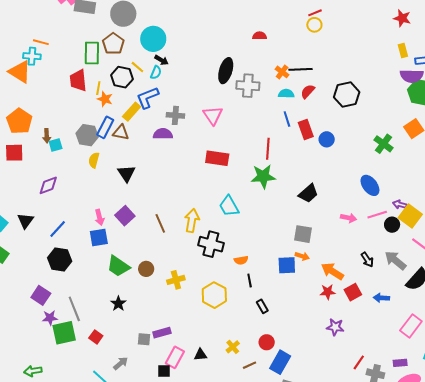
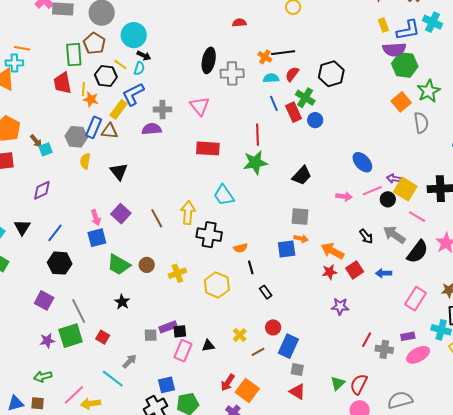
brown arrow: (47, 136) -> (36, 141), turned -32
green cross: (384, 144) -> (305, 98), moved
purple star: (50, 318) -> (47, 341), moved
black square: (164, 371) -> (180, 331), moved

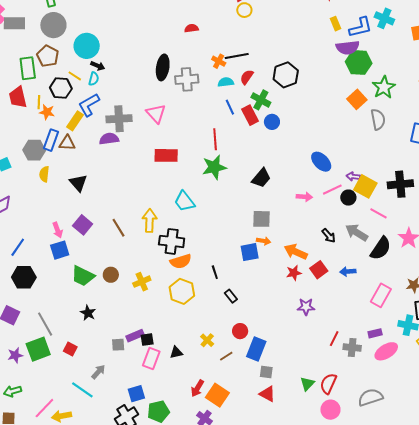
gray cross: (162, 109) -> (119, 119), size x1.4
orange semicircle: (241, 248) -> (181, 261), moved, size x1.5

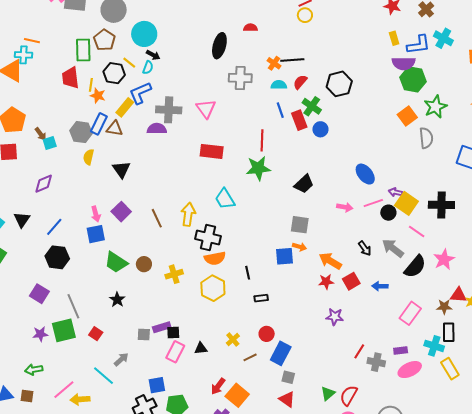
black ellipse: (163, 67) -> (219, 46), moved
black rectangle: (231, 296) -> (261, 298), turned -64

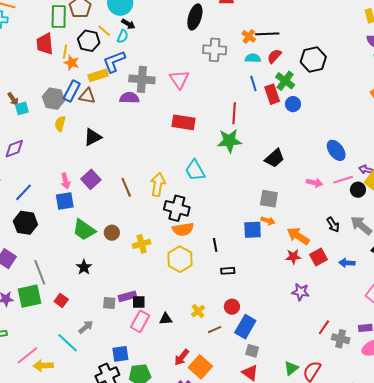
yellow rectangle: (125, 107) -> (98, 75), turned 30
black triangle: (121, 169) -> (93, 137), turned 36

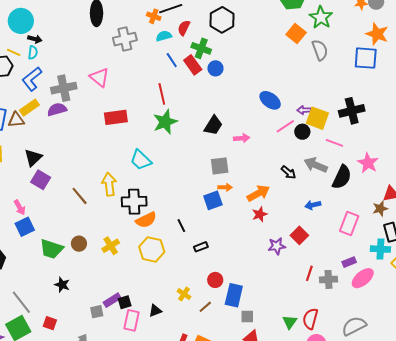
yellow rectangle: (98, 75) -> (29, 108), moved
purple square: (91, 179) -> (41, 180), moved
pink arrow: (315, 183) -> (242, 138), moved
orange arrow: (298, 236) -> (258, 193), turned 135
red square: (318, 257) -> (299, 235), moved

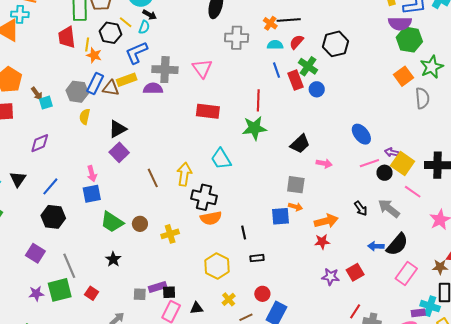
black semicircle: (342, 177) -> (397, 244), moved
yellow hexagon: (152, 249) -> (217, 266), moved
purple rectangle: (349, 262) -> (418, 313), moved

